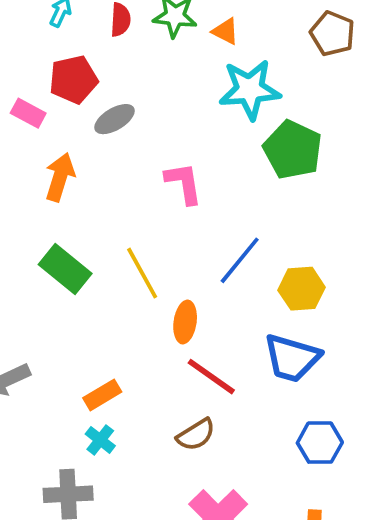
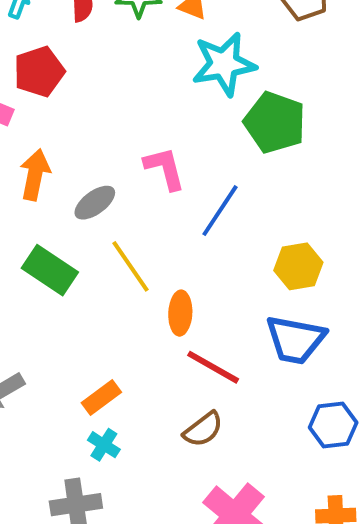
gray ellipse: (114, 119) -> (95, 203), moved
blue line: (240, 260) -> (220, 211), moved

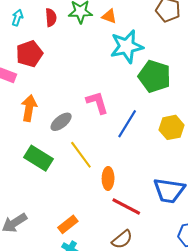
yellow hexagon: (298, 266) -> (172, 127), moved

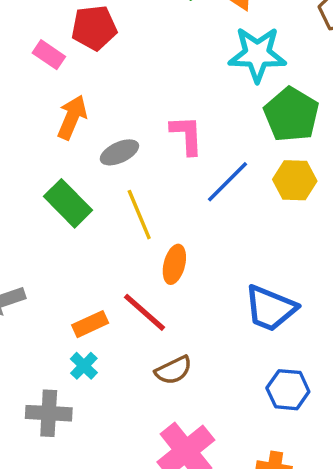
yellow hexagon: (172, 127) -> (295, 180), moved
red line: (126, 206) -> (144, 312), moved

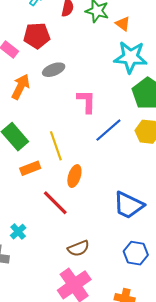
gray ellipse: (119, 152) -> (54, 70), moved
orange rectangle: (90, 324) -> (30, 168), moved
brown semicircle: (173, 370) -> (78, 248), moved

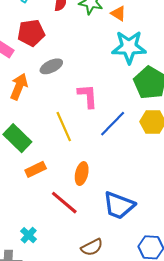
yellow line: (56, 146) -> (64, 127), moved
blue trapezoid: (129, 205) -> (119, 205), moved

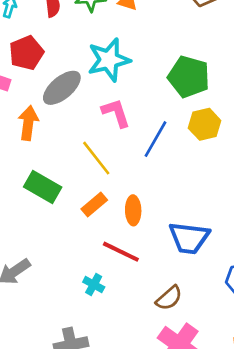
cyan star: (129, 47) -> (109, 60), moved
gray ellipse: (51, 66) -> (62, 88), size x1.4
orange rectangle: (36, 169) -> (94, 204), moved
cyan cross: (29, 235) -> (94, 284), moved

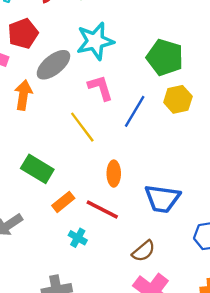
green rectangle: (43, 187) -> (37, 169), moved
orange rectangle: (94, 204) -> (63, 202), moved

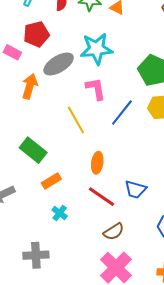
blue trapezoid: (162, 199) -> (135, 189), size x0.7
red line: (102, 209) -> (101, 197), moved

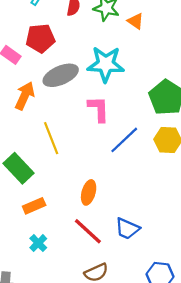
yellow line: (76, 120) -> (51, 138), moved

